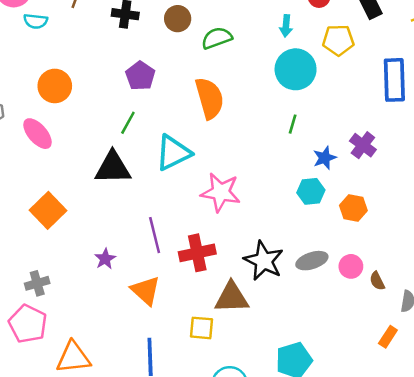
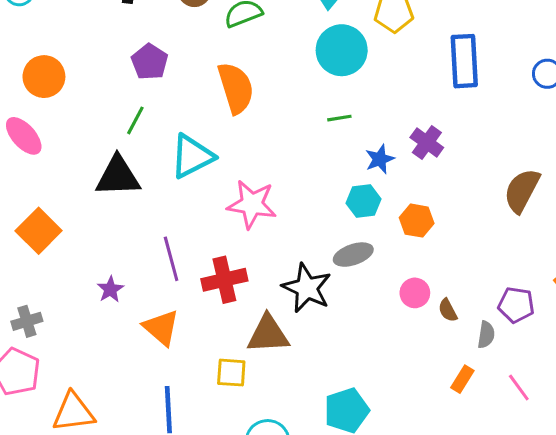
green line: (293, 124) -> (339, 118), turned 66
gray ellipse: (312, 261) -> (353, 255), moved

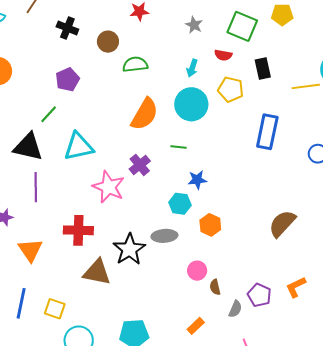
orange semicircle: (236, 88) -> (145, 114), moved, turned 32
purple cross: (427, 142) -> (140, 165), moved
purple line: (171, 259) -> (36, 187), moved
yellow square: (231, 373) -> (55, 309), moved
orange rectangle: (462, 379) -> (196, 326), moved

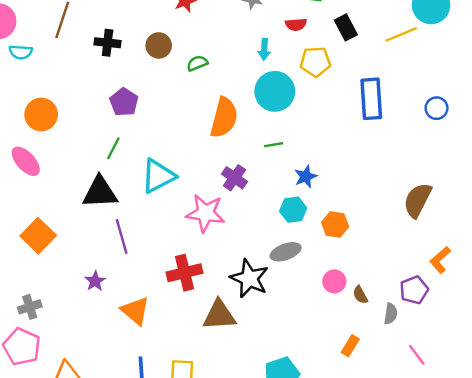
green semicircle: (135, 64) -> (197, 63), size x0.7
orange L-shape: (296, 287) -> (440, 260), moved
purple pentagon: (259, 295) -> (414, 290), turned -30

